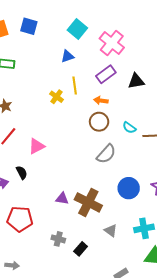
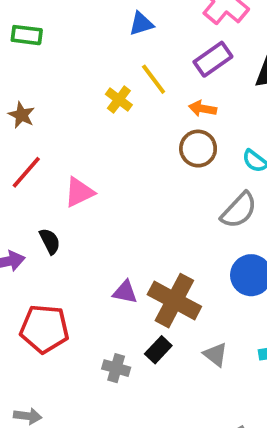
yellow line: (75, 86) -> (154, 79), turned -30
gray semicircle: (106, 154) -> (239, 210), moved
black rectangle: (81, 249) -> (158, 350), moved

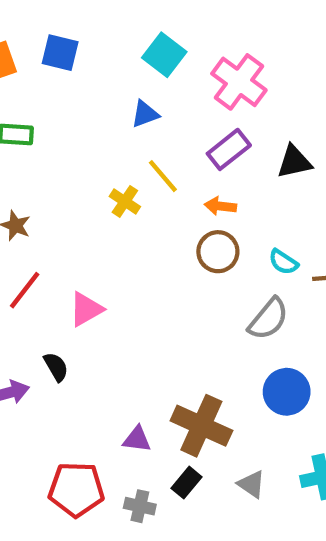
purple triangle: (125, 292) -> (137, 439), moved
red pentagon: (44, 329) -> (76, 489), moved

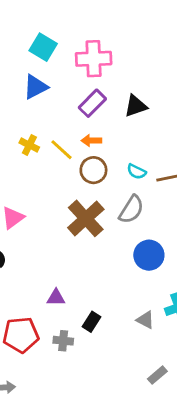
pink cross: (239, 82) -> (94, 59), turned -32
blue triangle: (145, 114) -> (35, 87), size x1.4
yellow line: (163, 176) -> (62, 150), moved
brown cross: (201, 426) -> (86, 218), moved, turned 30
gray triangle: (251, 484) -> (145, 320), moved

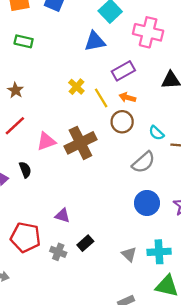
purple rectangle: (92, 103) -> (123, 71), moved
brown cross: (86, 218) -> (80, 143), moved

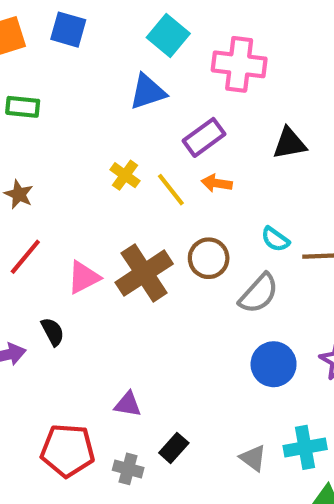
brown circle: (122, 122) -> (209, 258), moved

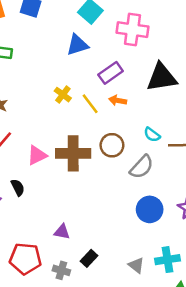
black triangle: (289, 143) -> (162, 77), size x1.5
brown cross: (144, 273) -> (73, 153), turned 32

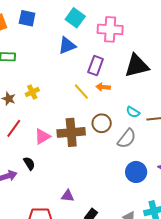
purple rectangle: (111, 73) -> (96, 66), turned -30
yellow cross: (63, 95) -> (32, 92), moved, turned 32

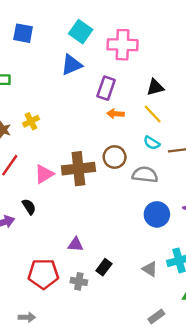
black triangle: (137, 66) -> (155, 87), size x0.6
yellow line: (81, 92) -> (153, 114), moved
gray semicircle: (127, 139) -> (145, 175), turned -120

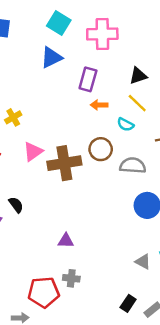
cyan semicircle: (152, 143) -> (125, 125), moved
pink triangle: (44, 174) -> (33, 152), moved
black rectangle: (104, 267) -> (128, 303), moved
red pentagon: (43, 274) -> (44, 292), moved

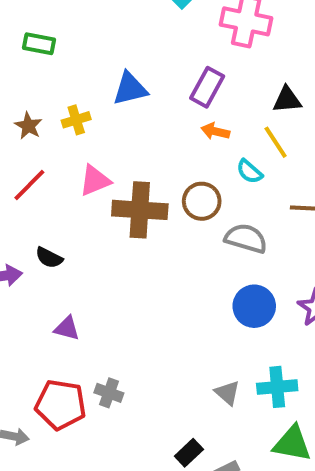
blue triangle: (51, 57) -> (130, 89), moved
black semicircle: (16, 205) -> (49, 258), turned 140
purple triangle: (66, 241) -> (67, 328), moved

